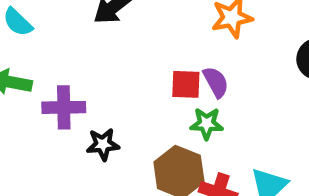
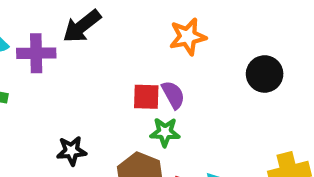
purple cross: (64, 107) -> (36, 53), moved

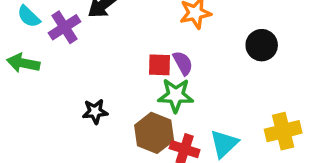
purple cross: (36, 53) -> (65, 27), turned -32
green star: (165, 132) -> (176, 95), size x1.4

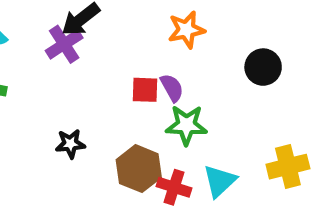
purple cross: (65, 27) -> (64, 44), moved
green star: (176, 95) -> (186, 125), moved

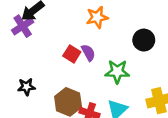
red square: (145, 90) -> (72, 54), turned 30
green star: (186, 125) -> (117, 72), moved

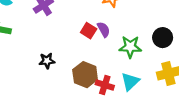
black circle: (144, 40) -> (163, 38), moved

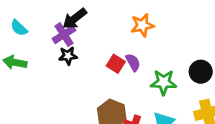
black star: (47, 61) -> (68, 56), moved

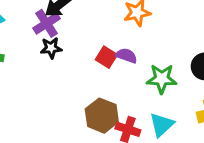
purple semicircle: (133, 62) -> (126, 56), turned -42

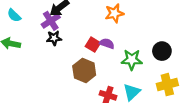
brown hexagon: (102, 116) -> (84, 70), moved

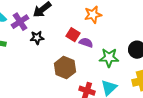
purple cross: (51, 21) -> (20, 22), moved
red square: (93, 45) -> (73, 35), moved

